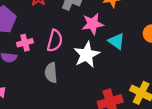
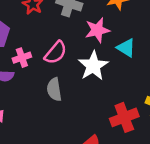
pink semicircle: (55, 41) -> (56, 53), turned 30

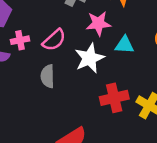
cyan triangle: (126, 48) -> (124, 45), turned -36
red cross: (124, 117) -> (114, 98), moved

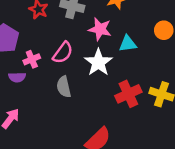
pink star: (98, 23) -> (100, 29), turned 30

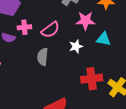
pink star: (100, 29) -> (85, 21), turned -30
white star: (98, 62) -> (76, 46), size x0.6

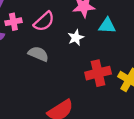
gray semicircle: (43, 57) -> (38, 54), turned 114

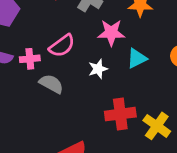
pink cross: (13, 22) -> (30, 59), moved
cyan triangle: (107, 26) -> (137, 58), turned -36

